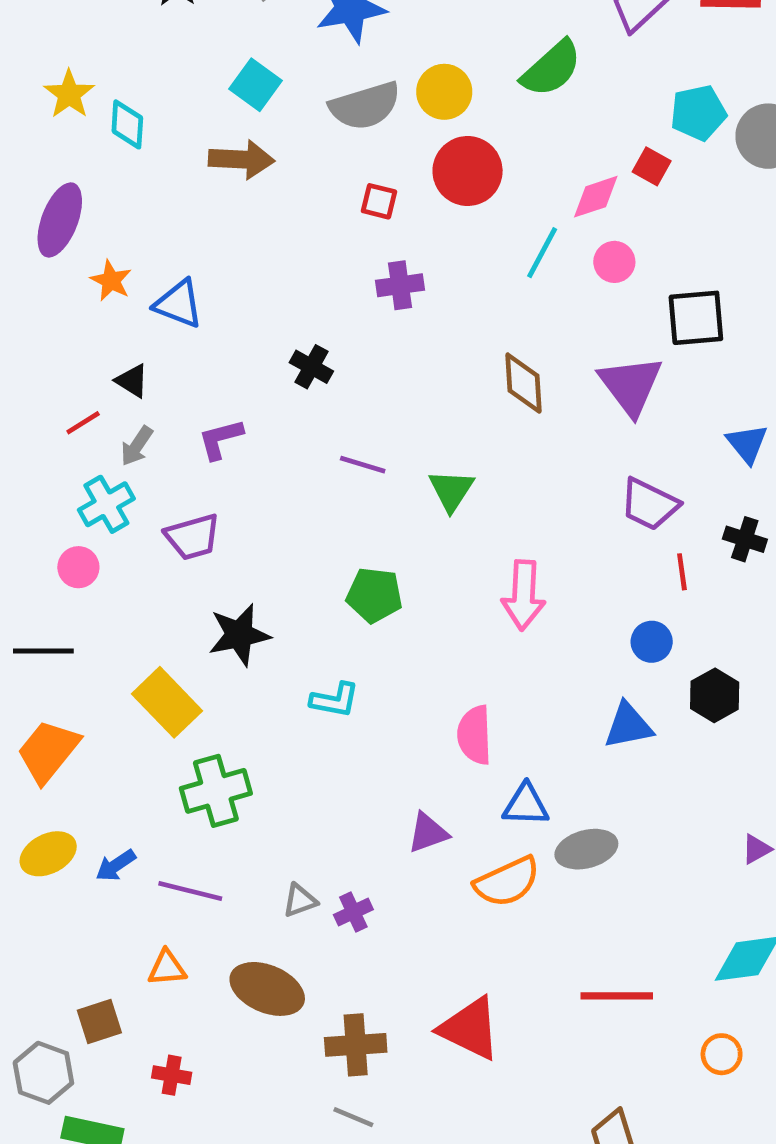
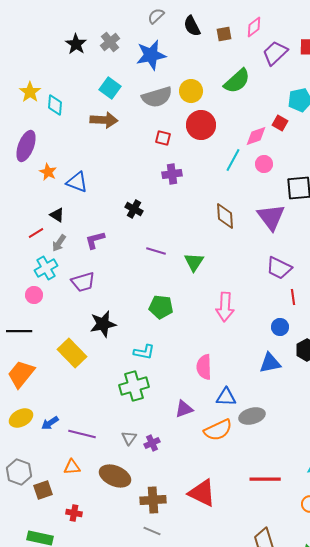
green cross: (216, 791) -> (134, 386), moved
gray triangle: (300, 900) -> (129, 438), turned -35
gray hexagon: (43, 1073) -> (19, 472), moved

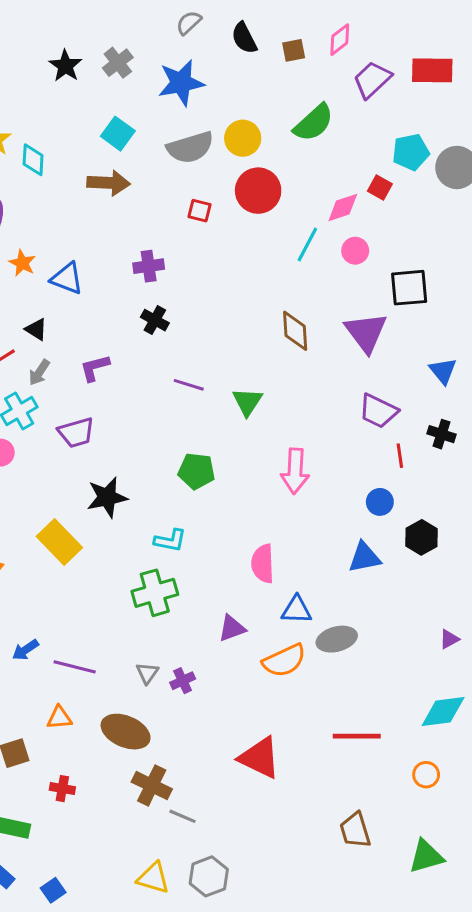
purple cross: (172, 174) -> (149, 266), moved
brown cross: (153, 500) -> (152, 785), moved, turned 30

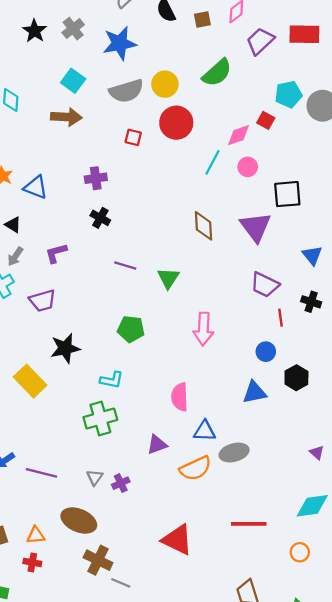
purple triangle: (449, 639) -> (317, 453), turned -49
orange triangle: (59, 718) -> (36, 535), moved

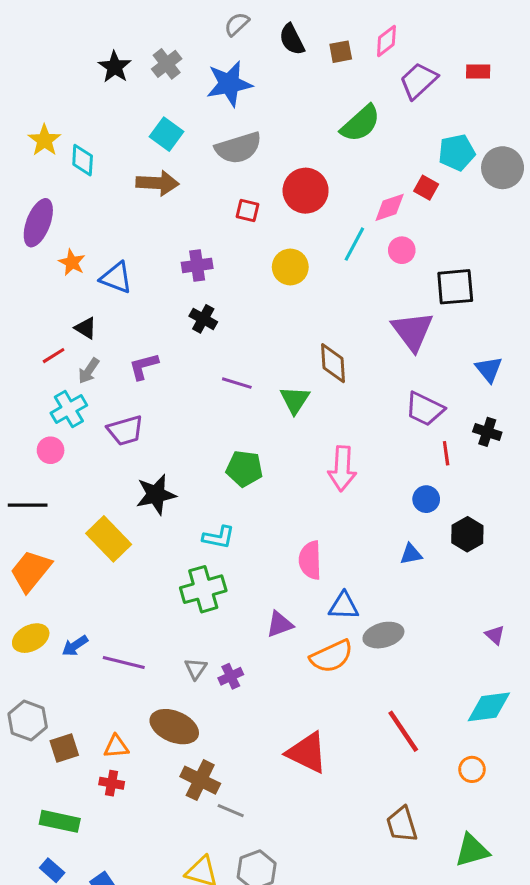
red rectangle: (304, 34) -> (478, 72), size x0.6
yellow circle: (165, 84) -> (290, 267), moved
brown diamond: (203, 226) -> (333, 363), moved
blue triangle: (254, 392) -> (411, 554), size x0.7
red line: (249, 524) -> (403, 731), turned 56

